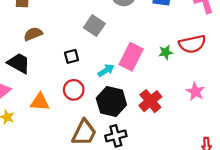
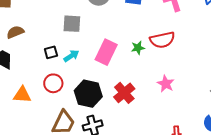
gray square: (94, 26) -> (72, 24), turned -30
cyan arrow: (106, 70) -> (71, 56), moved

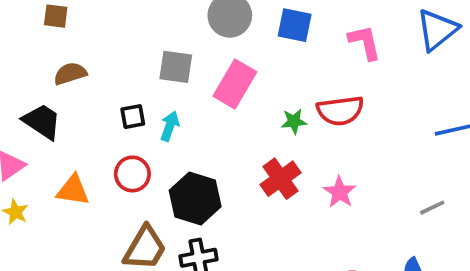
pink rectangle: (106, 52) -> (235, 84), moved
cyan arrow: (71, 56) -> (170, 126), turned -42
red cross: (124, 93) -> (281, 179), moved

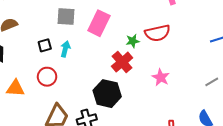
red cross: (281, 179) -> (122, 62), moved
black hexagon: (195, 198) -> (107, 94), moved

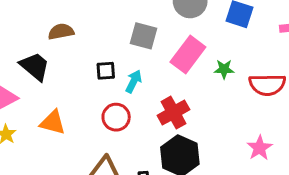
green star: (133, 41) -> (224, 69), moved
red cross: (122, 62) -> (173, 113), moved
red circle: (47, 77) -> (116, 117), moved

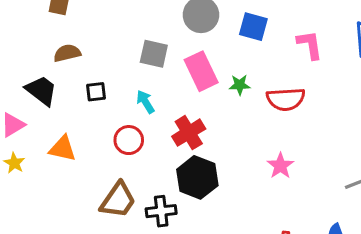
pink rectangle: (188, 55) -> (201, 71), turned -60
black square: (106, 71) -> (96, 92), moved
cyan arrow: (134, 81) -> (145, 102), turned -55

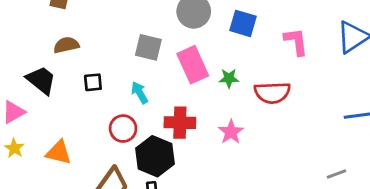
red cross: (189, 133) -> (180, 123), turned 32
orange triangle: (63, 149) -> (59, 153), moved
pink star: (280, 166) -> (231, 132), moved
black hexagon: (197, 177) -> (155, 156), moved

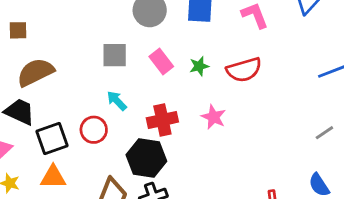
brown semicircle: (66, 45) -> (35, 72), size x1.5
pink rectangle: (193, 65) -> (161, 61), size x0.7
black square: (93, 82) -> (52, 139), moved, size x1.6
red circle: (123, 129) -> (94, 130), moved

